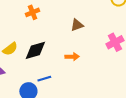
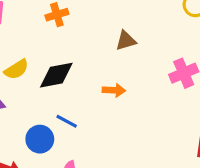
blue line: (44, 79) -> (67, 121), turned 40

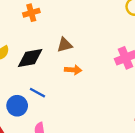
brown triangle: (126, 41) -> (65, 45), moved

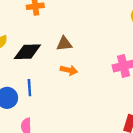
blue line: (37, 93) -> (29, 88), turned 49

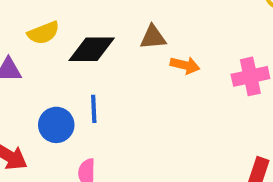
orange arrow: (69, 70) -> (185, 65), moved

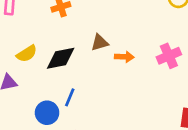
blue line: (94, 109) -> (70, 97), turned 36

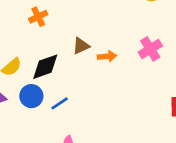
blue line: (70, 97) -> (60, 103), turned 42
blue circle: (47, 113) -> (31, 96), moved

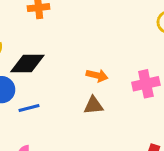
brown triangle: (81, 46) -> (93, 105), moved

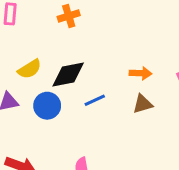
blue line: (29, 108) -> (95, 100), moved

